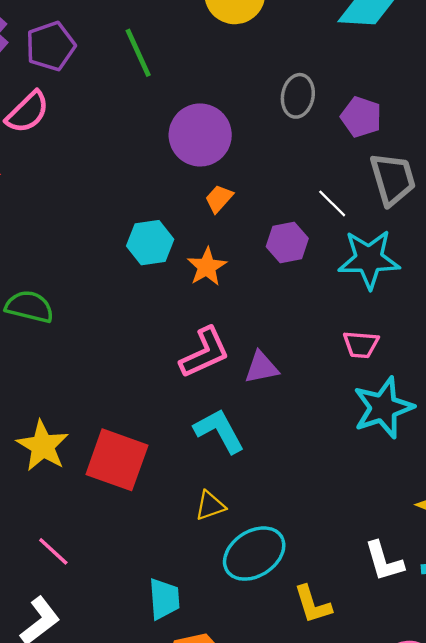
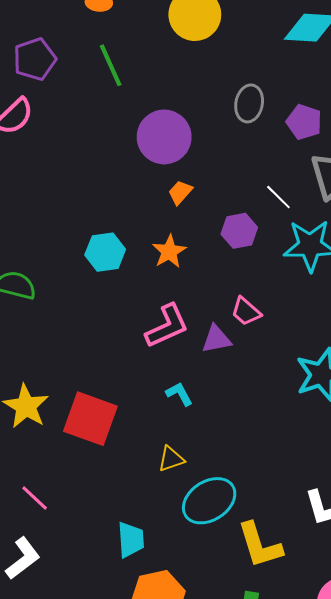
cyan hexagon: (150, 243) -> (105, 252), moved
pink trapezoid: (361, 345) -> (246, 312), moved, turned 36
cyan L-shape: (219, 431) -> (179, 394), size x0.6
yellow L-shape: (313, 604) -> (260, 545), size x1.4

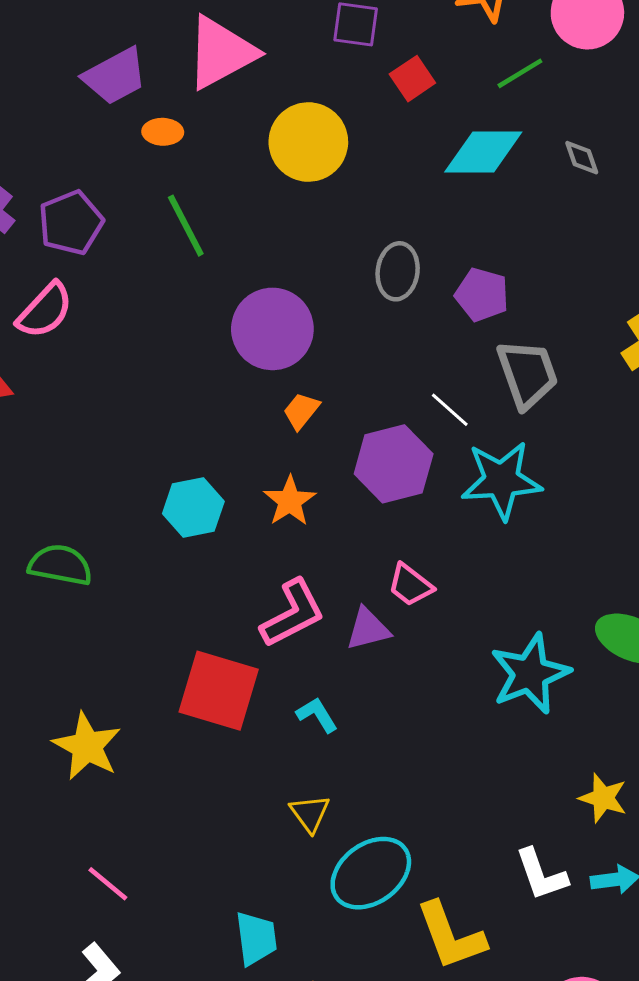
purple hexagon: (239, 231) -> (394, 464), size x1.4
red square: (90, 419) -> (219, 691), moved
yellow triangle: (171, 459) -> (310, 813), turned -44

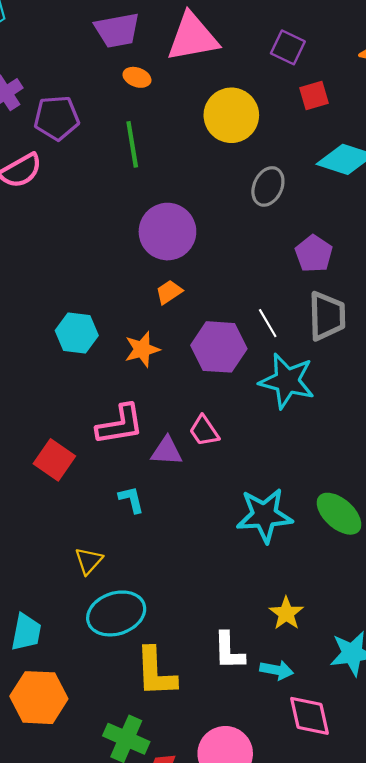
gray ellipse: (398, 271) -> (268, 186), moved
red square: (219, 691) -> (54, 460), size x0.7
cyan L-shape: (317, 715) -> (131, 499), moved

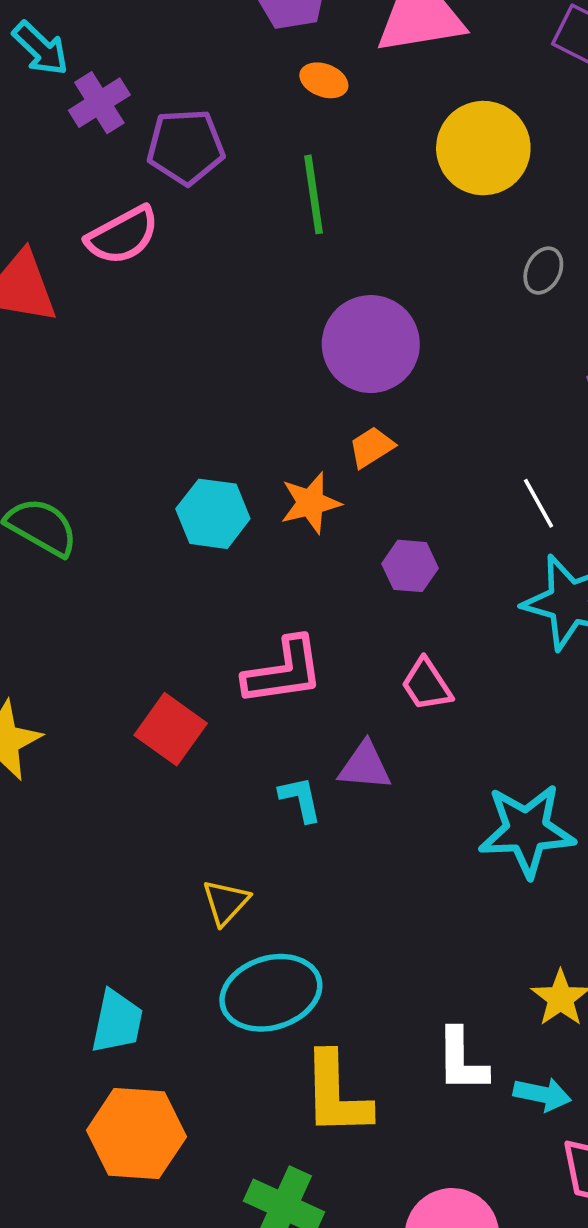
gray ellipse: (268, 186) -> (543, 271), size x0.7
purple hexagon: (219, 347) -> (410, 566), moved, size x0.6
orange star: (142, 349) -> (310, 503), moved
purple triangle: (167, 451) -> (365, 766), moved

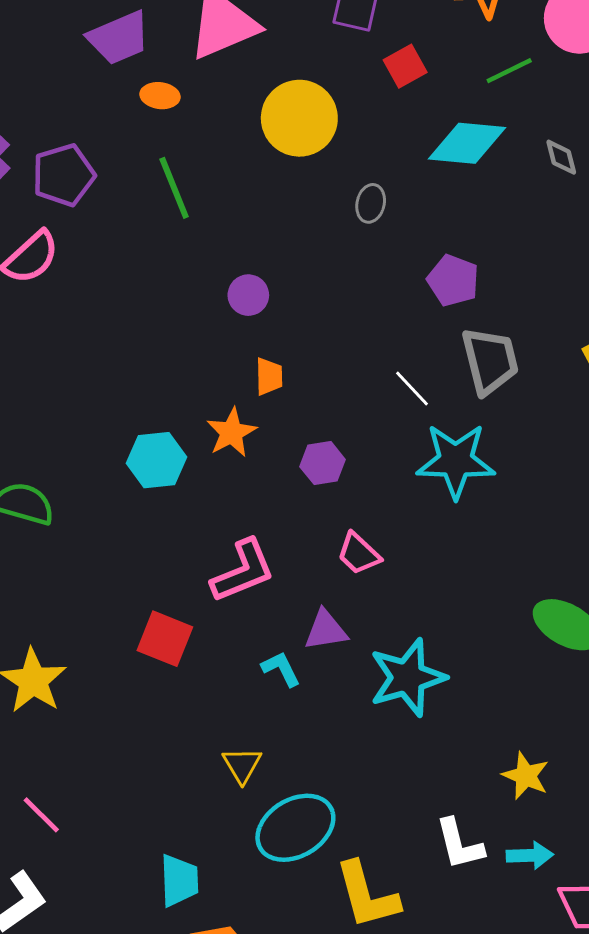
purple circle: (371, 344) -> (248, 295), size x0.5
orange trapezoid: (372, 447) -> (269, 377), turned 135
cyan star: (527, 830) -> (408, 678), moved

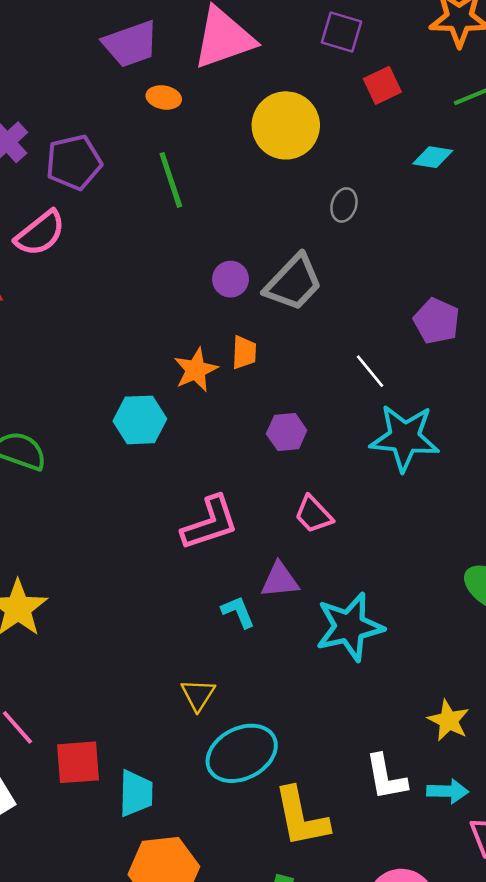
cyan diamond: (467, 143) -> (433, 157), size x0.6
purple pentagon: (453, 280) -> (437, 321), moved
gray trapezoid: (490, 361) -> (293, 283), moved, turned 54
orange star: (232, 433) -> (196, 370), moved
red square: (165, 639) -> (78, 762), moved, turned -30

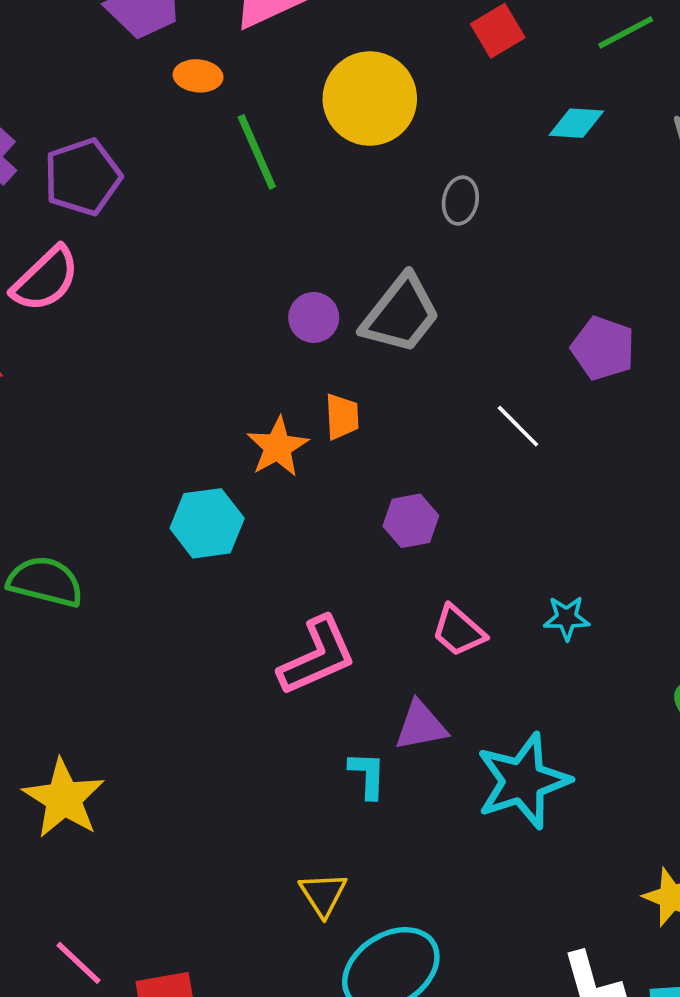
green line: (171, 180) -> (257, 152), moved
cyan star: (405, 438) -> (567, 618), moved, size x0.5
cyan L-shape: (238, 612) -> (367, 775), turned 30

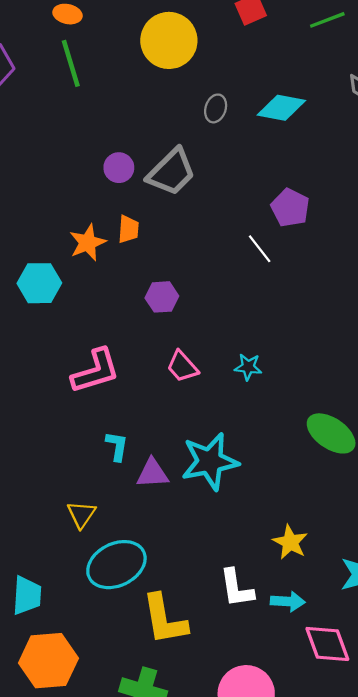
cyan diamond: (576, 123) -> (281, 108), moved, size x1.4
green line: (257, 152) -> (71, 63), moved
white line: (518, 426) -> (260, 249), moved
purple triangle: (421, 726) -> (152, 473), moved

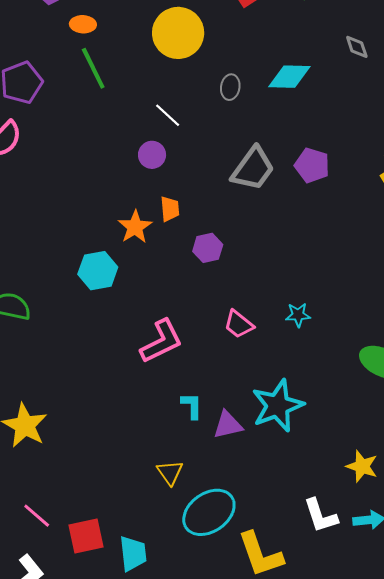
gray trapezoid: (171, 172) -> (253, 169), moved
white line: (260, 249) -> (168, 115), moved
purple hexagon: (162, 297) -> (208, 248), moved

